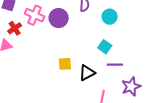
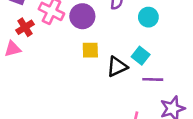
yellow square: (65, 64) -> (90, 50), moved
black triangle: (87, 73) -> (117, 67), moved

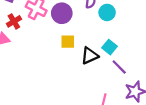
cyan circle: (148, 17) -> (107, 12), moved
purple line: (153, 79) -> (119, 67), turned 42

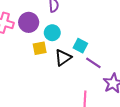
cyan circle: (107, 12) -> (52, 33), moved

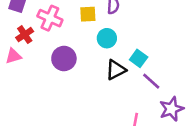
purple circle: (29, 22) -> (64, 59), moved
yellow square: (40, 48) -> (88, 14), moved

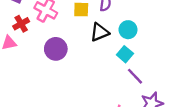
cyan circle: (107, 38) -> (128, 30), moved
black triangle: (116, 70) -> (100, 32), moved

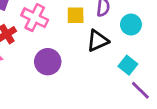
cyan circle: (128, 30) -> (131, 25), moved

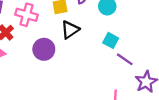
black triangle: (98, 41) -> (70, 30), moved

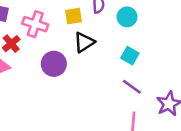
purple line: (125, 59) -> (132, 87), moved

